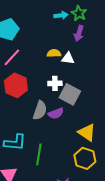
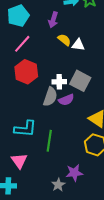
purple arrow: (79, 33) -> (53, 20), moved
yellow semicircle: (54, 53) -> (64, 40), turned 40
white cross: (55, 83) -> (59, 82), moved

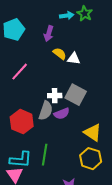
pink line: (22, 44) -> (20, 72), moved
red hexagon: (26, 72) -> (22, 122), moved
cyan L-shape: (25, 129) -> (21, 160), moved

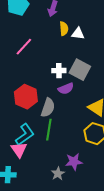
yellow semicircle: (60, 54) -> (64, 29), turned 48
gray semicircle: (46, 111) -> (48, 108), moved
cyan L-shape: (21, 160) -> (25, 135), turned -40

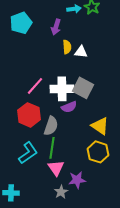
pink line: (24, 47) -> (35, 86), moved
white cross: (59, 71) -> (62, 89), size x1.6
pink triangle: (19, 150) -> (56, 168), moved

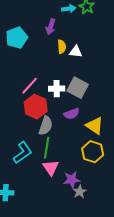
cyan pentagon: (21, 23) -> (17, 38), moved
white cross: (62, 89) -> (57, 89), size x0.7
purple semicircle: (69, 107) -> (72, 114), moved
red hexagon: (29, 115) -> (36, 107), moved
gray star: (61, 192) -> (80, 192), moved

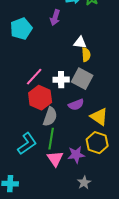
yellow semicircle: (62, 47) -> (86, 55), moved
purple star: (72, 180) -> (76, 155), moved

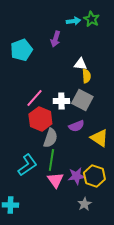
yellow hexagon: (97, 143) -> (94, 176), moved

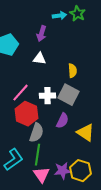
white triangle: (80, 64) -> (40, 59), moved
purple semicircle: (76, 126) -> (62, 121), turned -42

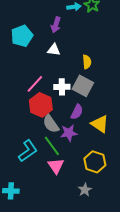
gray semicircle: (36, 133) -> (51, 124), turned 126
green line: (38, 155) -> (52, 146), turned -45
purple star: (62, 171) -> (69, 133), moved

